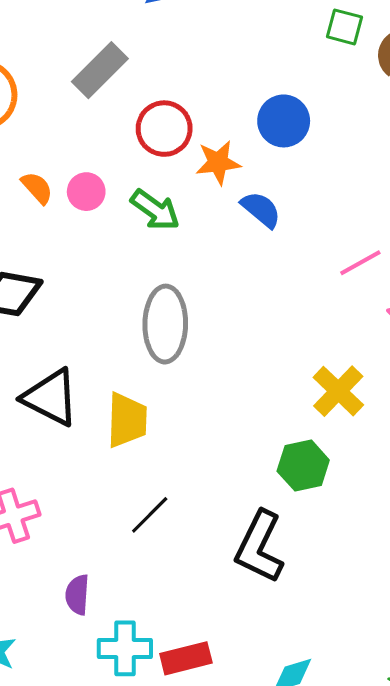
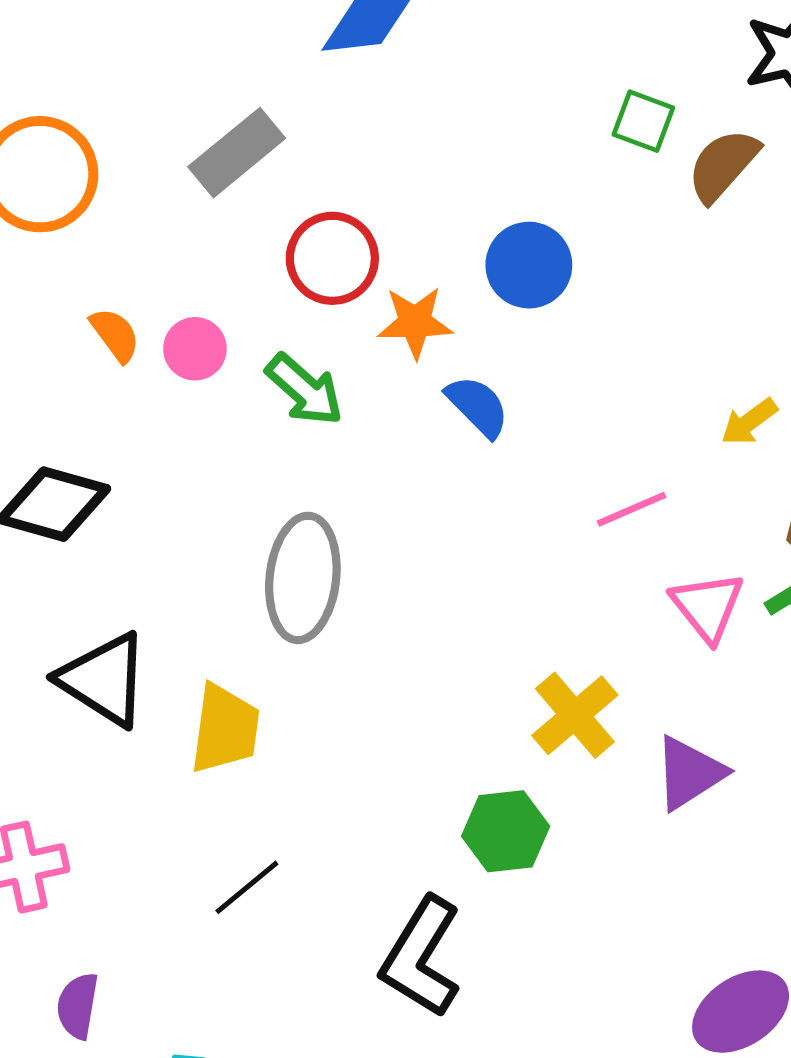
purple semicircle: (77, 595) -> (78, 1006), moved

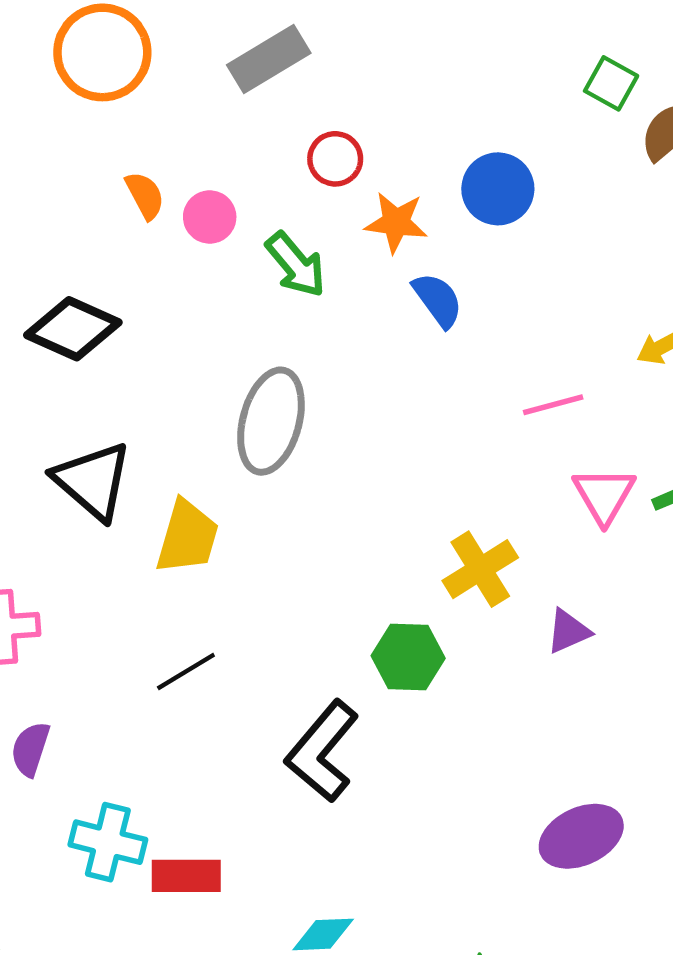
red circle: (332, 258) -> (335, 159), size x0.7
purple triangle: (689, 773) -> (568, 631), size x0.7

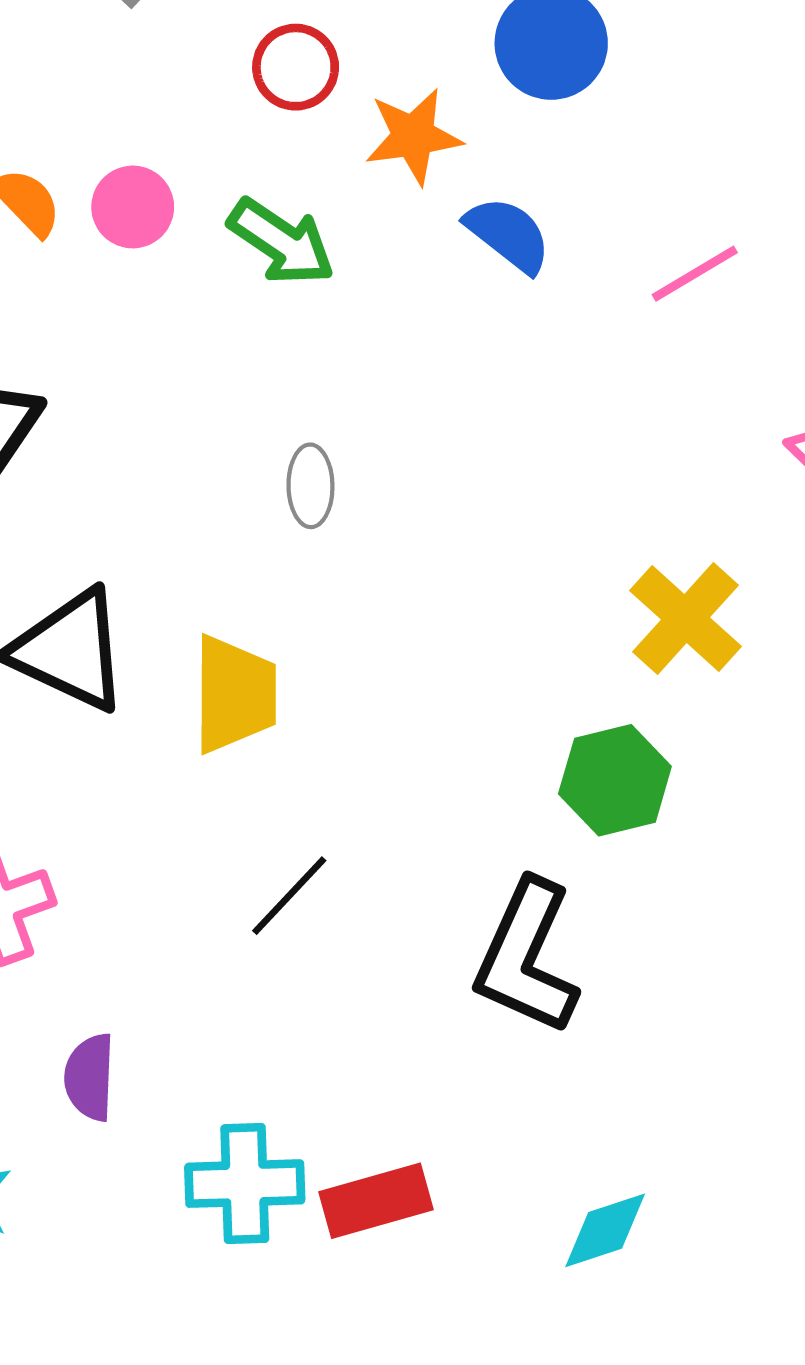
pink line: (553, 405) -> (695, 274), moved
gray ellipse: (271, 421) -> (310, 486), size x0.5

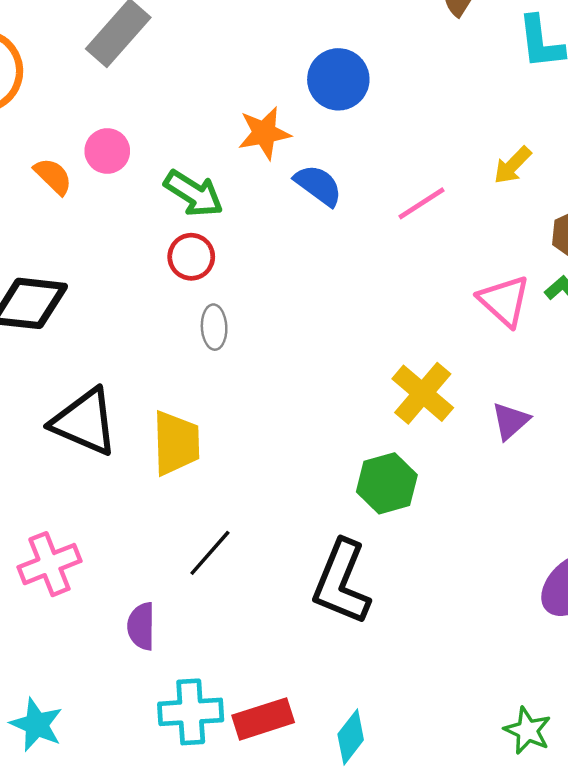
red circle: (296, 67) -> (191, 257), moved
pink circle: (133, 207) -> (107, 151), moved
purple semicircle: (90, 1077) -> (141, 626), moved
cyan diamond: (605, 1230) -> (351, 737), moved, turned -32

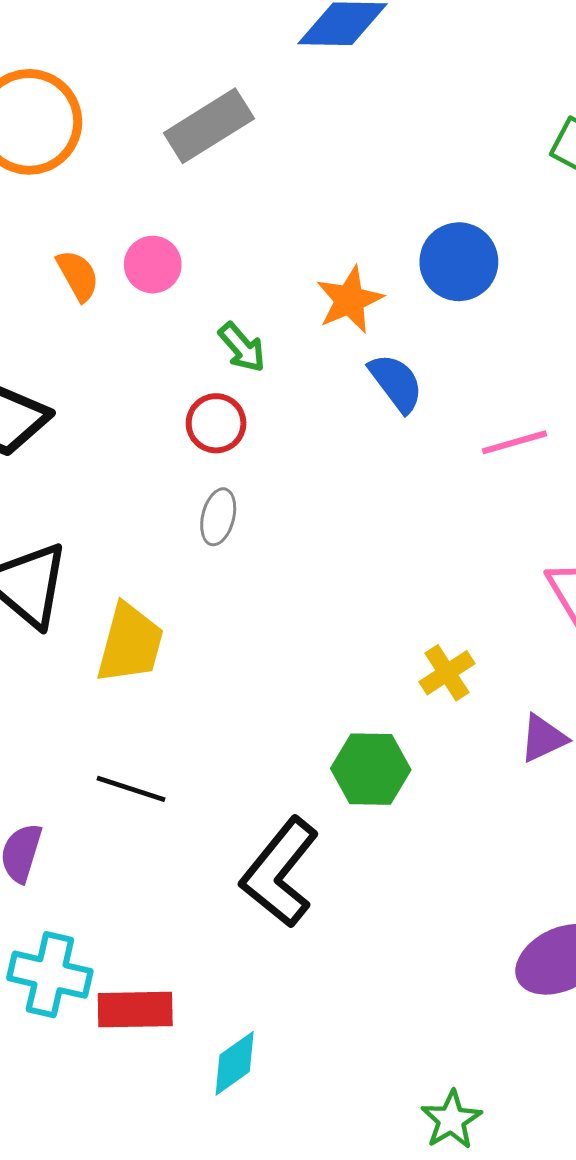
orange star: (264, 133) -> (350, 300), turned -30
green arrow: (194, 193) -> (242, 347), size x0.7
yellow cross: (423, 393) -> (447, 673), size x0.7
black line: (210, 553) -> (131, 789), turned 50

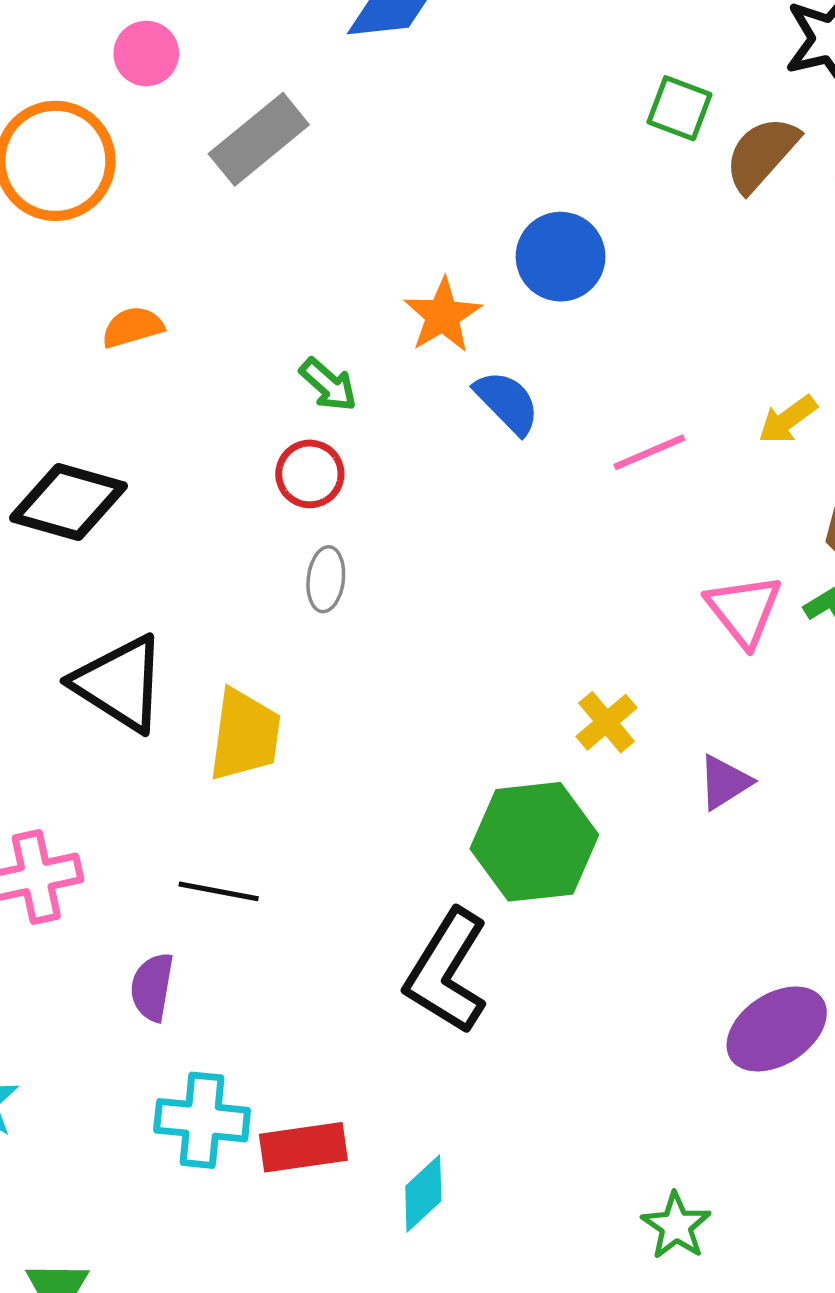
pink circle: (153, 265) -> (146, 53), moved
orange semicircle: (78, 275) -> (133, 327), turned -70
green hexagon: (371, 769) -> (534, 842), size x1.4
black line: (131, 789) -> (219, 891), moved

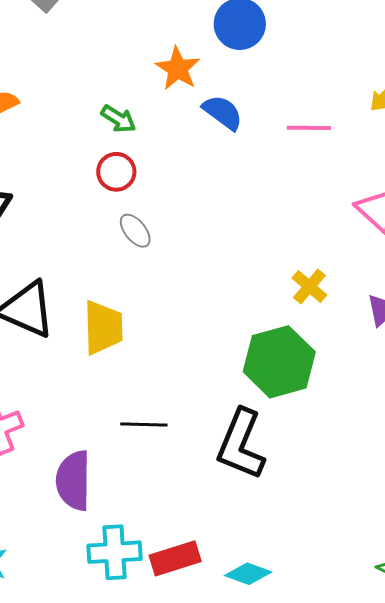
pink line: (649, 452) -> (309, 128), turned 33
gray ellipse: (326, 579) -> (135, 231), turned -36
black line: (219, 891) -> (144, 424), moved
purple semicircle: (152, 987) -> (73, 481), size x1.5
cyan diamond: (423, 1193) -> (248, 574), turned 72

